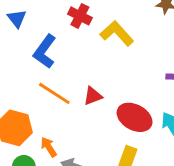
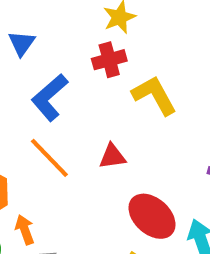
red cross: (80, 16) -> (109, 60), turned 35
red triangle: (93, 96) -> (112, 156), moved

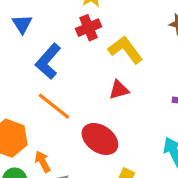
red triangle: (112, 156) -> (119, 90), moved
red ellipse: (152, 216) -> (100, 139), moved

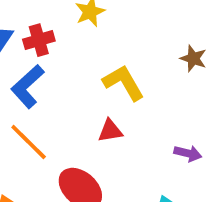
red cross: (89, 28) -> (39, 40), moved

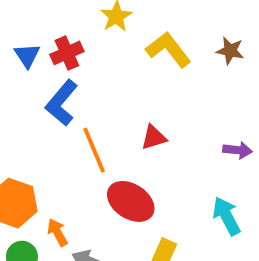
yellow L-shape: (124, 83) -> (168, 50), moved
orange line: (29, 142) -> (94, 150), moved, turned 30

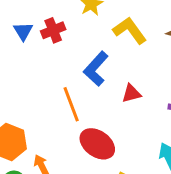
blue L-shape: (62, 103) -> (96, 69), moved
red triangle: (154, 137) -> (131, 94), moved

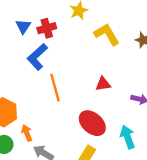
blue L-shape: (96, 69) -> (37, 57), moved
red ellipse: (97, 144) -> (92, 123), moved

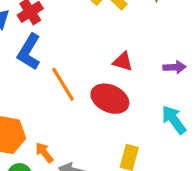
red triangle: (103, 84) -> (123, 62), turned 42
red ellipse: (92, 123) -> (110, 99), moved

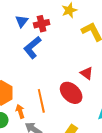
orange line: (63, 84) -> (41, 101), moved

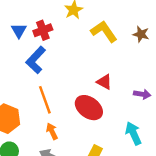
orange line: (41, 101) -> (45, 100), moved
orange arrow: (20, 111) -> (52, 131), moved

